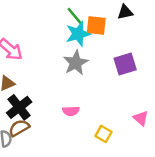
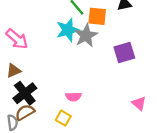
cyan star: (78, 34) -> (68, 30), moved
gray star: (76, 63) -> (86, 36), moved
yellow square: (103, 134) -> (63, 118), moved

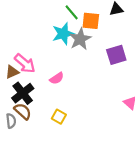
pink arrow: (17, 39) -> (25, 63), moved
pink semicircle: (73, 97) -> (57, 78), moved, turned -32
brown semicircle: (25, 112) -> (23, 111), turned 72

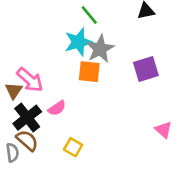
orange square: (91, 21) -> (89, 72), moved
brown triangle: (12, 72) -> (14, 91), turned -32
pink semicircle: (57, 78) -> (57, 108), moved

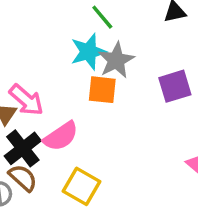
pink semicircle: (57, 108) -> (61, 136), size x1.5
yellow square: (73, 147) -> (82, 186), size x1.5

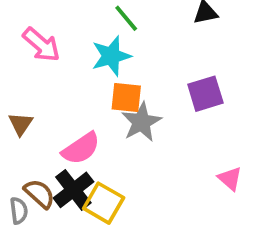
gray star: (116, 60) -> (141, 122), moved
pink arrow: (26, 100) -> (41, 45), moved
black cross: (23, 148) -> (73, 190), moved

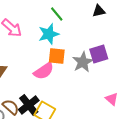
gray star: (141, 122) -> (83, 62), moved
pink semicircle: (81, 148) -> (44, 71), moved

